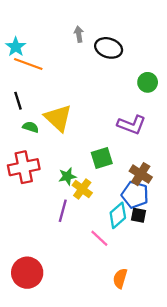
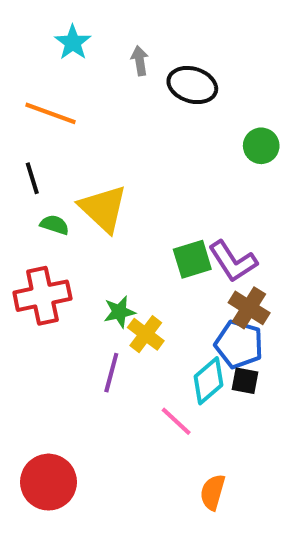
cyan star: (16, 47) -> (73, 42), moved
purple L-shape: (132, 125) -> (233, 261), moved, turned 36
green square: (102, 158) -> (192, 259), moved

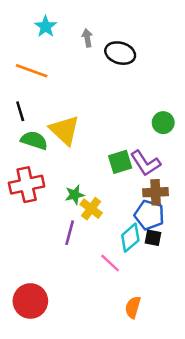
green circle: (261, 146) -> (163, 123), moved
green semicircle: (55, 225) -> (34, 140), size x1.5
brown cross: (249, 308) -> (156, 192), turned -35

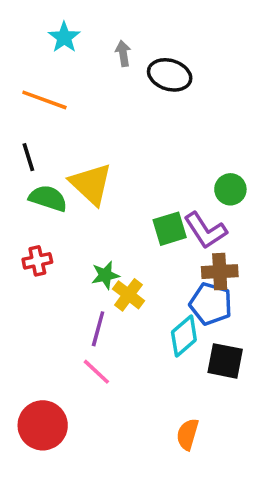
green circle: (163, 123) -> (230, 189), moved
red cross: (27, 185) -> (37, 261), size x0.6
black square: (153, 238) -> (225, 361), moved, size x1.5
pink line: (110, 263) -> (96, 372), moved

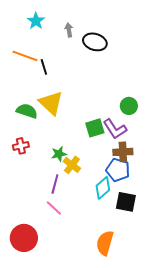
black line: (28, 157) -> (44, 67), moved
orange semicircle: (188, 434) -> (105, 243), size x1.4

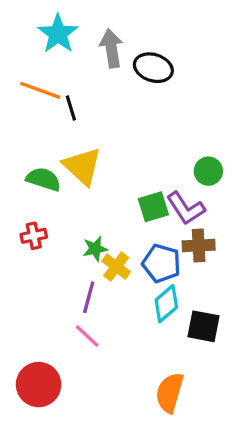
cyan star: (36, 21) -> (58, 34), size x1.4
gray arrow: (69, 30) -> (111, 48), size x1.6
blue pentagon: (118, 170) -> (161, 263), moved

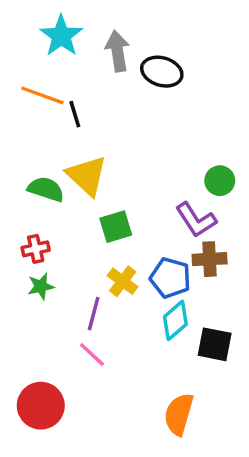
green square: (153, 207) -> (116, 227), moved
green star: (95, 249) -> (41, 286), moved

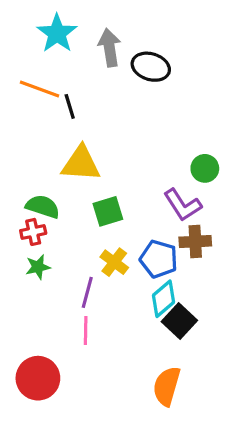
yellow triangle: (87, 176) -> (81, 164), turned -39
green semicircle: (46, 189) -> (43, 207), moved
black square: (215, 344) -> (179, 321), moved, turned 32
pink line: (92, 355) -> (86, 331), turned 48

